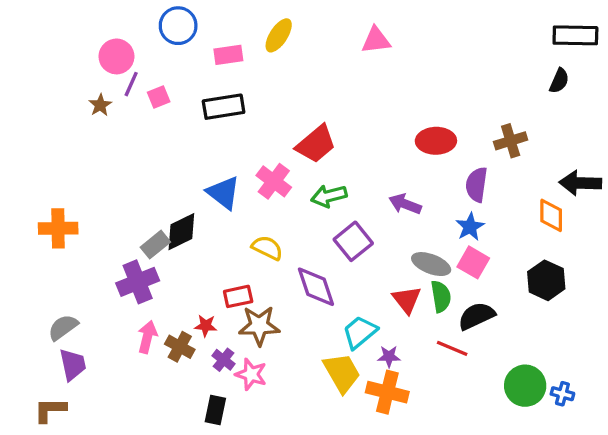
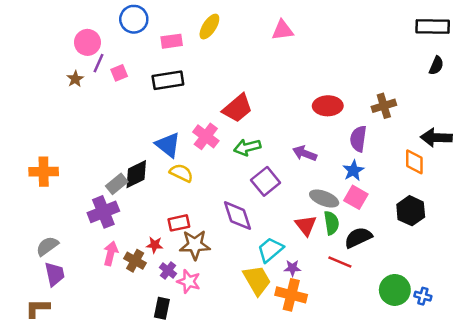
black semicircle: (559, 81) -> (436, 66), moved
yellow semicircle: (267, 248) -> (181, 173), moved

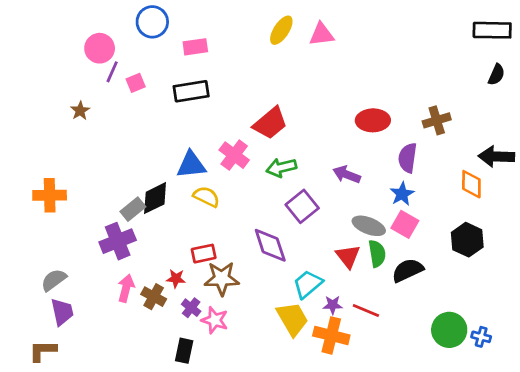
yellow ellipse: (209, 27) -> (281, 30), moved
brown star: (75, 79) -> (80, 111), moved
blue triangle: (168, 145) -> (191, 165), turned -44
red line: (340, 262) -> (366, 310), moved

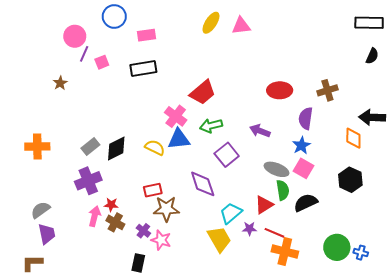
blue triangle: (191, 165) -> (179, 139), moved
gray rectangle: (133, 209) -> (90, 146), moved
red triangle: (348, 256) -> (264, 205), moved, turned 36
red star: (176, 279) -> (111, 205), moved
orange cross: (331, 335) -> (285, 251), moved

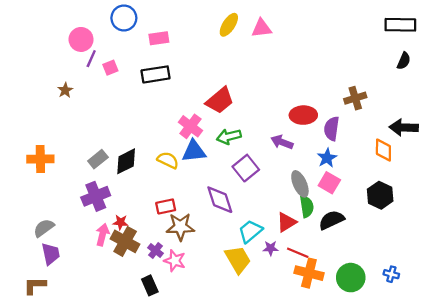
red ellipse: (280, 90) -> (303, 115), moved
gray ellipse: (276, 169) -> (300, 184), turned 45
brown cross: (115, 222) -> (125, 241), size x1.4
green circle: (337, 247) -> (351, 278), moved
black rectangle: (138, 263) -> (150, 285), turned -36

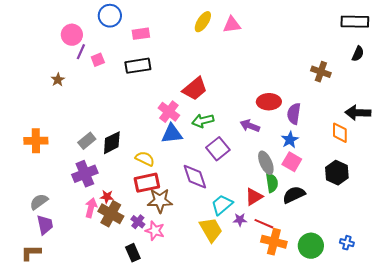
brown cross: (355, 98) -> (321, 72), moved, turned 36
yellow semicircle: (168, 160) -> (145, 159), moved
red rectangle: (166, 206) -> (147, 183), size x1.4

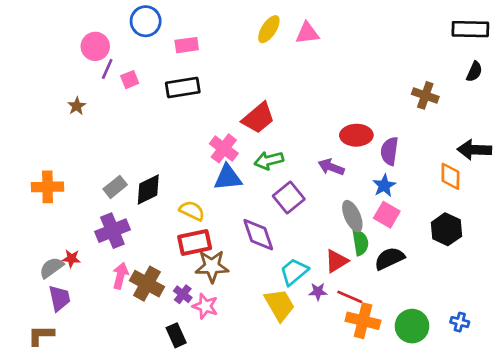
red star: (107, 197) -> (71, 258), moved

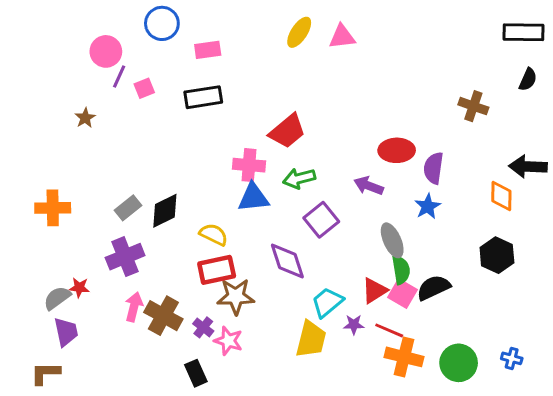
pink cross: (224, 148) -> (249, 165), turned -32
pink square: (387, 215) -> (402, 293), moved
yellow trapezoid: (279, 305) -> (311, 339), turned 44

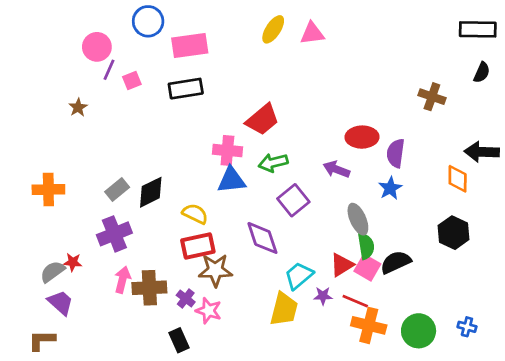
pink rectangle: (208, 50) -> (190, 46), size x1.5
brown cross: (163, 316) -> (149, 288), turned -32
purple trapezoid: (66, 332) -> (61, 303), turned -36

